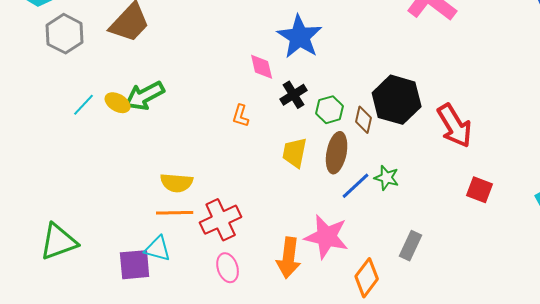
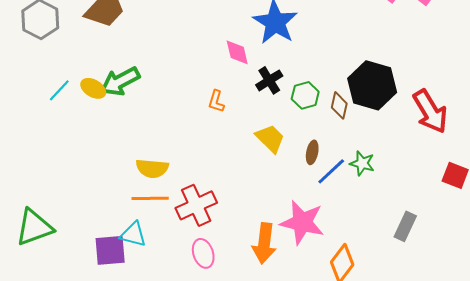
yellow trapezoid: (295, 153) -> (270, 138), turned 124
brown ellipse: (337, 153) -> (312, 152), moved, size x0.6
gray rectangle: (411, 246) -> (405, 226), moved

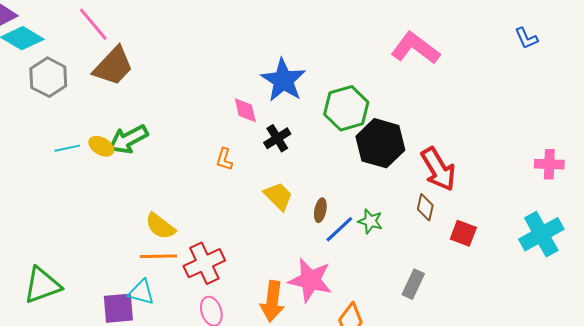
cyan line: (59, 90) -> (67, 148), turned 35
green hexagon: (305, 95) -> (346, 108), moved, size x1.6
brown diamond: (339, 105) -> (425, 207), moved
yellow semicircle: (152, 168) -> (160, 226), turned 32

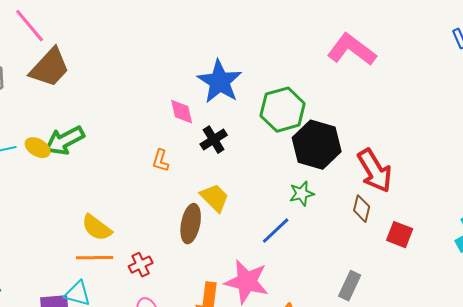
brown ellipse: (320, 210) -> (191, 224), moved, size x1.6
green star: (370, 221) -> (302, 194), moved, turned -30
red cross: (204, 263) -> (141, 265), size x0.6

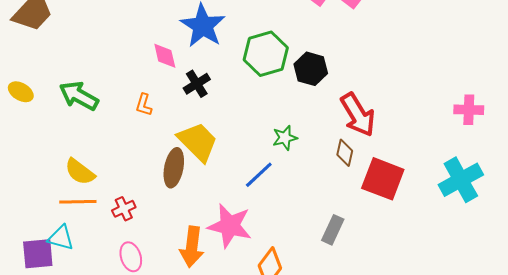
green arrow: (65, 141) -> (79, 96), moved, turned 57
black hexagon: (317, 145) -> (311, 69), moved, size x0.7
yellow trapezoid: (215, 198) -> (198, 142), size x1.4
red square: (400, 235) -> (383, 179), size x1.6

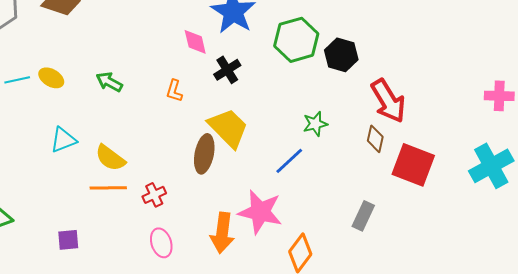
green arrow: (79, 96) -> (109, 82), size x0.7
cyan triangle: (61, 238) -> (63, 140), moved, turned -36
purple square: (38, 254) -> (68, 240), size x0.7

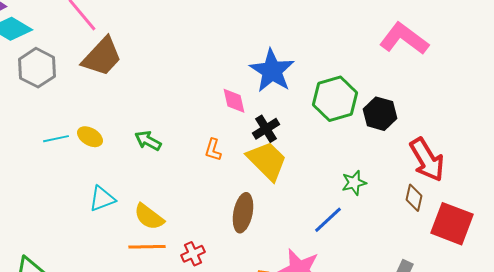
yellow trapezoid: (228, 128) -> (267, 161), moved

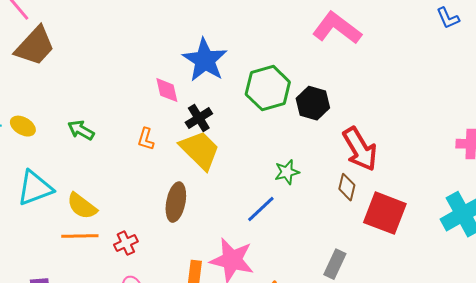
cyan triangle: (102, 199) -> (35, 188), size x1.4

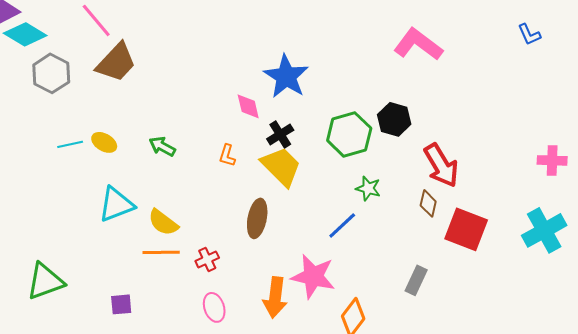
green hexagon: (268, 88) -> (349, 134), moved
green star: (287, 172) -> (368, 188), turned 30

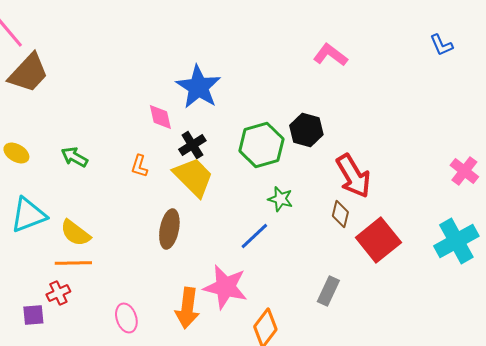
pink L-shape: (418, 44) -> (330, 55), size x0.7
pink cross: (552, 160) -> (464, 171), turned 36
red square: (466, 229) -> (378, 240), turned 30
red cross: (207, 259) -> (58, 293), moved

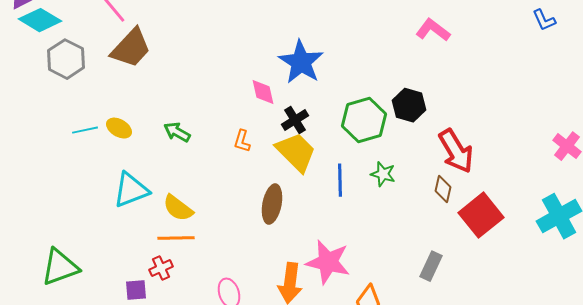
blue line: (254, 236) -> (340, 180), moved, turned -48

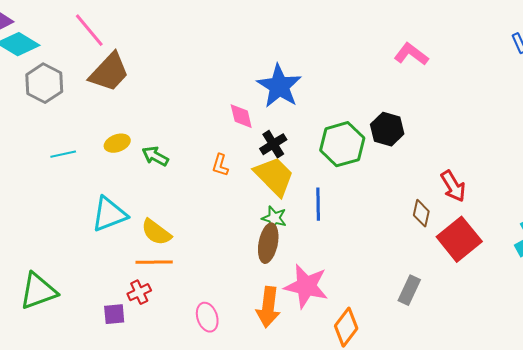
yellow ellipse: (119, 128) -> (117, 143), moved, turned -50
red arrow: (456, 151) -> (453, 186), moved, size x0.7
green star: (383, 174) -> (274, 218), moved
brown ellipse: (272, 204) -> (268, 243), moved

